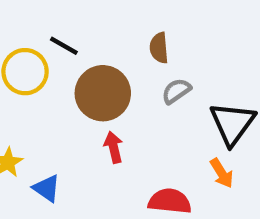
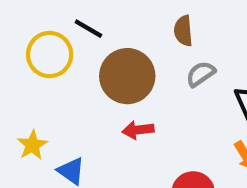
red arrow: (114, 147) -> (138, 130), turned -84

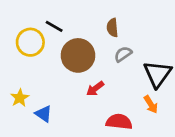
red arrow: (138, 130) -> (95, 89), moved, turned -30

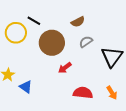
brown semicircle: (112, 28) -> (78, 22), turned -112
orange arrow: (151, 104) -> (112, 93), moved

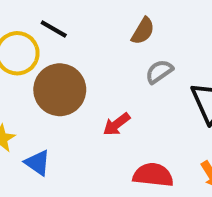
brown semicircle: (78, 22) -> (143, 31), turned -32
brown circle: (52, 43) -> (60, 90), moved

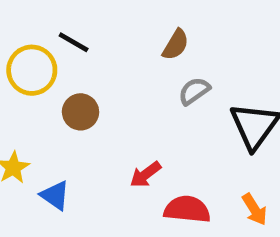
brown circle: (60, 90) -> (81, 112), size x0.6
red arrow: (117, 124) -> (145, 175), moved

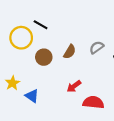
brown semicircle: (176, 45) -> (70, 52), moved

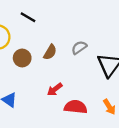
black line: (41, 25) -> (28, 17), moved

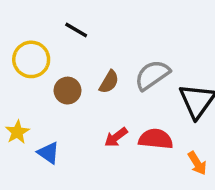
gray semicircle: (79, 48) -> (152, 75), size x1.5
red semicircle: (76, 107) -> (156, 139), moved

